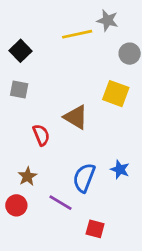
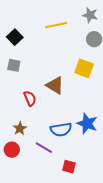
gray star: (107, 20) -> (90, 15), moved
blue star: (120, 169) -> (87, 124), size x1.5
blue semicircle: (84, 178) -> (61, 130), turned -120

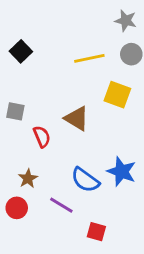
yellow line: (56, 25) -> (89, 58), moved
gray square: (14, 65) -> (15, 111), moved
blue semicircle: (61, 130) -> (85, 180), turned 45

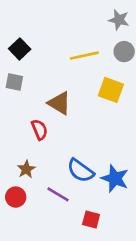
gray square: (15, 111) -> (14, 82), moved
brown triangle: (77, 118) -> (59, 103), moved
blue star: (122, 172) -> (115, 179), moved

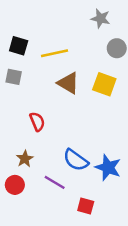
gray star: (119, 20) -> (101, 18), moved
black square: (20, 49) -> (19, 46), turned -30
yellow line: (84, 56) -> (55, 53), moved
brown triangle: (59, 103) -> (68, 83), moved

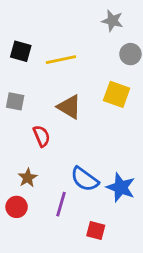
gray square: (14, 77) -> (15, 101), moved
brown triangle: (68, 83) -> (69, 107), moved
purple line: (55, 182) -> (61, 204), turned 75

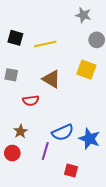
red semicircle: (42, 136) -> (31, 101), turned 105
blue semicircle: (85, 179) -> (63, 132), turned -60

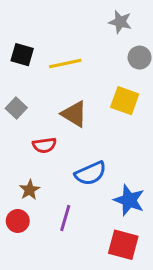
gray square: (11, 75) -> (16, 108), turned 32
blue semicircle: (63, 132) -> (91, 173), moved
red square: (71, 171) -> (123, 245), moved, size x1.5

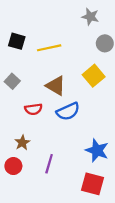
yellow square: (125, 101) -> (94, 76), turned 30
blue semicircle: (91, 173) -> (68, 111), moved

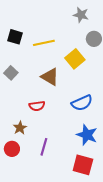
yellow square: (94, 76) -> (75, 59), moved
red semicircle: (33, 109) -> (37, 106), moved
blue semicircle: (68, 111) -> (82, 103), moved

